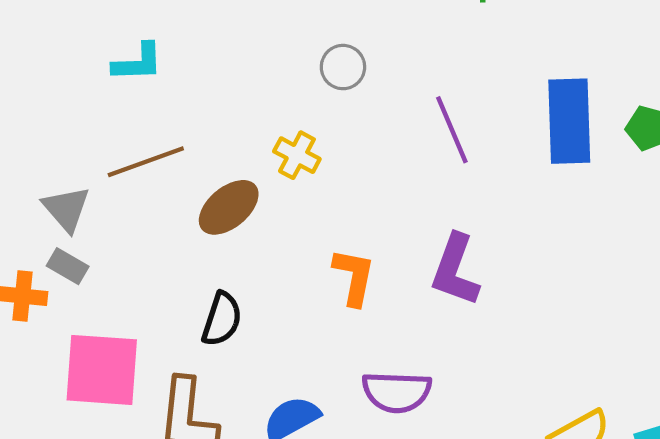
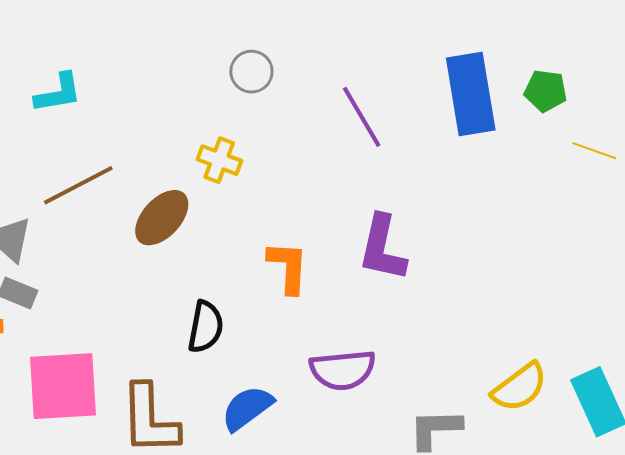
black semicircle: (222, 319) -> (206, 327), moved

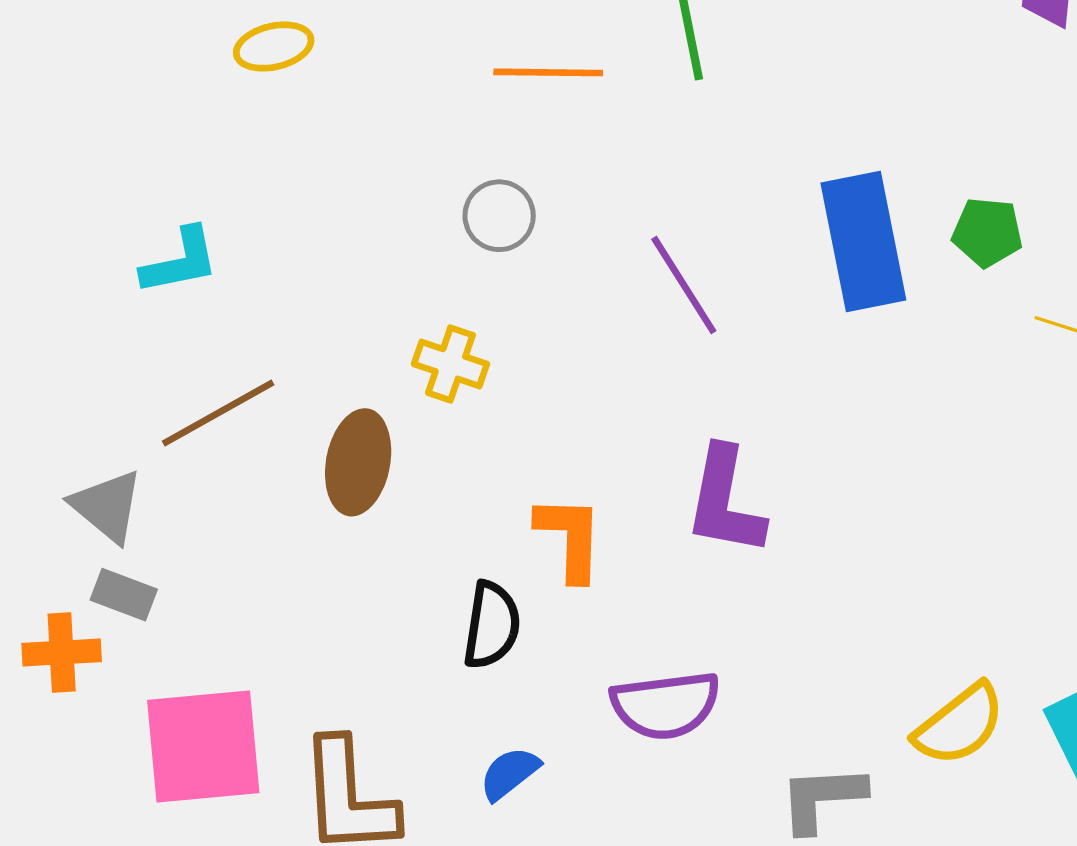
brown ellipse: (162, 218) -> (358, 462), turned -30
black semicircle: (206, 327) -> (492, 625), moved
blue semicircle: (247, 408) -> (509, 773), size x0.7

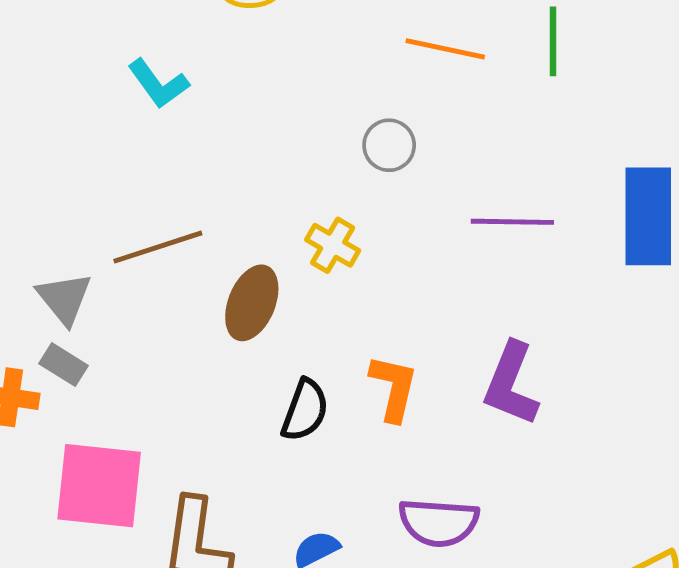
cyan L-shape: (180, 261) -> (158, 84), moved, turned 54
purple line: (684, 285) -> (512, 222), turned -68
black semicircle: (492, 625) -> (305, 410), moved

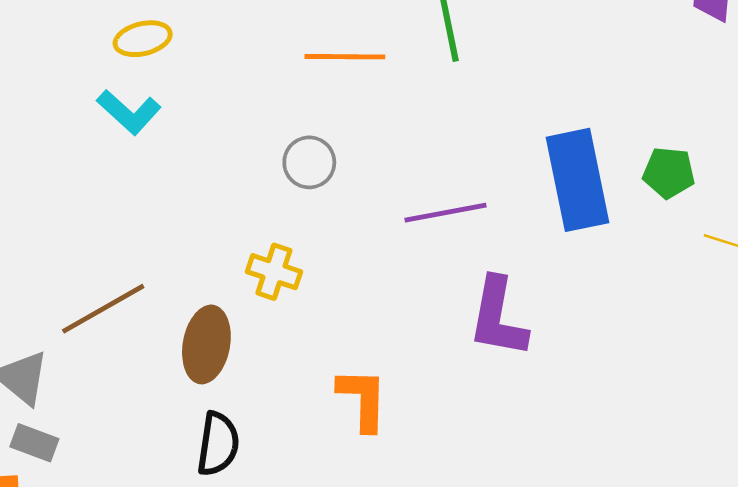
cyan L-shape: (158, 84) -> (129, 112), moved
purple L-shape: (511, 384) -> (498, 317), moved
black semicircle: (305, 410) -> (218, 444), moved

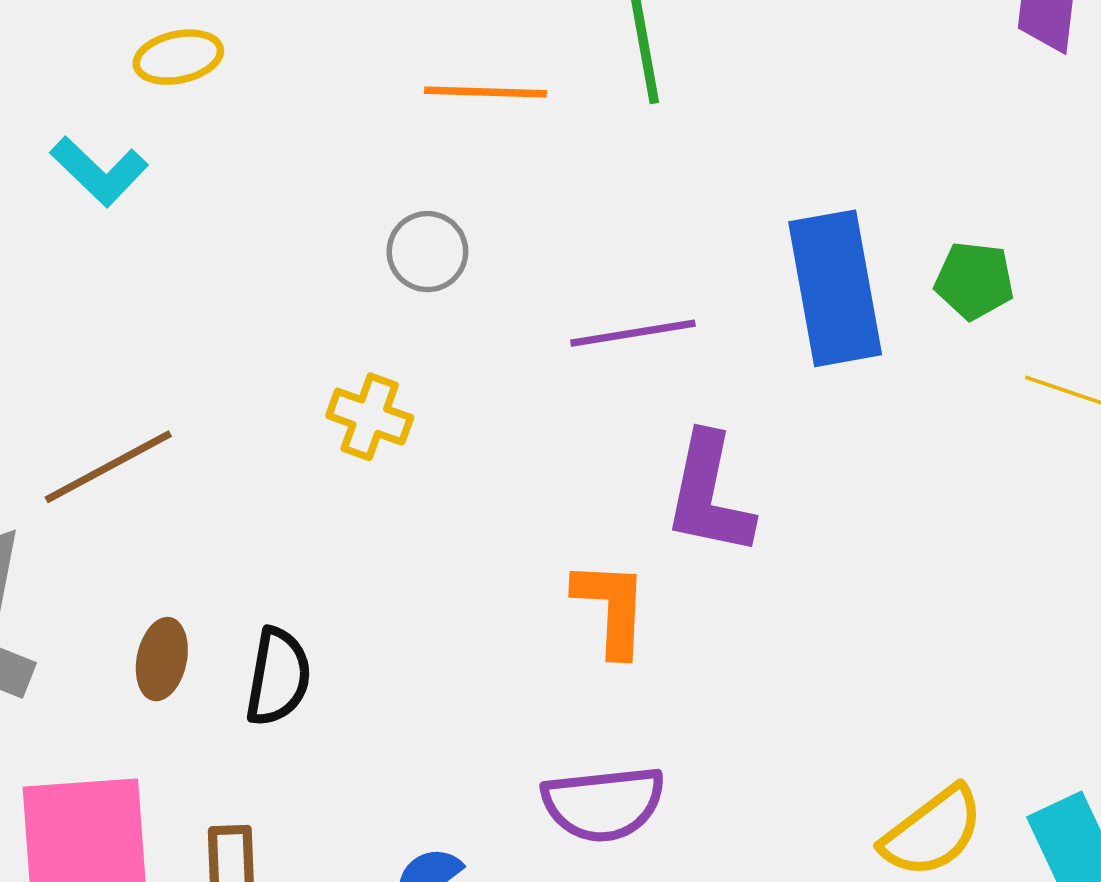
cyan L-shape: (129, 112) -> (99, 171), moved
brown ellipse: (206, 344) -> (162, 659), moved, size x0.7
orange L-shape: (363, 399) -> (611, 608), moved

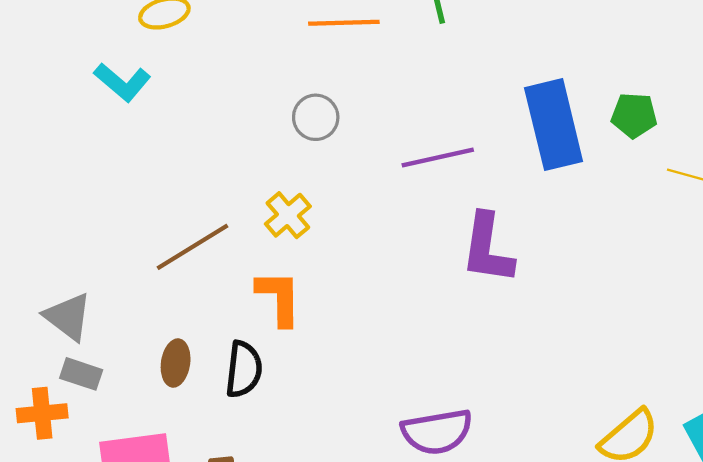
yellow cross: (370, 417) -> (288, 215), turned 33
brown line: (108, 467) -> (193, 247), moved
orange L-shape: (611, 608) -> (279, 298), moved

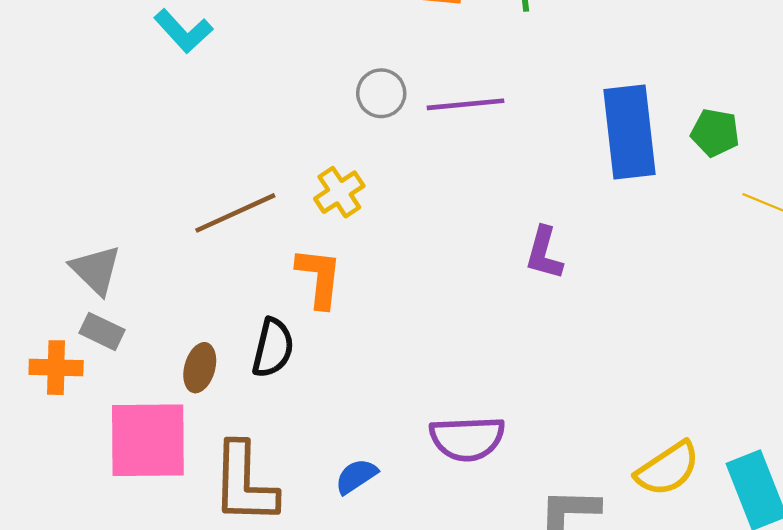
purple line: (438, 158) -> (466, 104), moved
purple L-shape: (487, 249) -> (544, 253), size x0.7
brown ellipse: (176, 363) -> (200, 368), moved

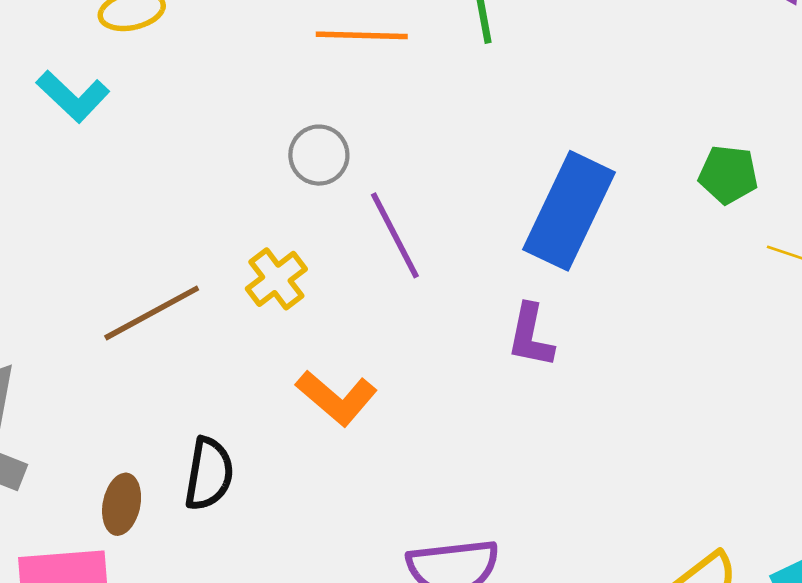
purple line: (466, 104) -> (395, 235), moved, turned 72
blue rectangle: (630, 132) -> (569, 211), moved, turned 36
orange L-shape: (319, 277) -> (337, 398), moved, turned 128

